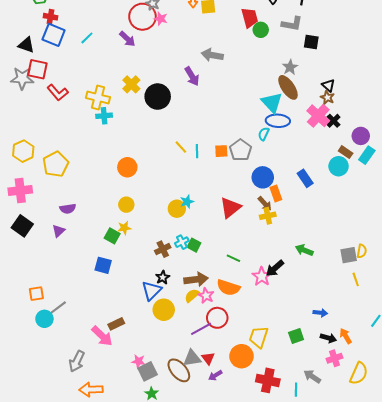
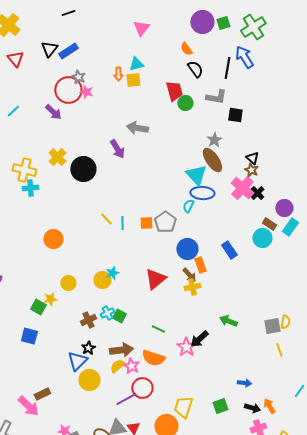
yellow circle: (126, 205) -> (68, 283), moved

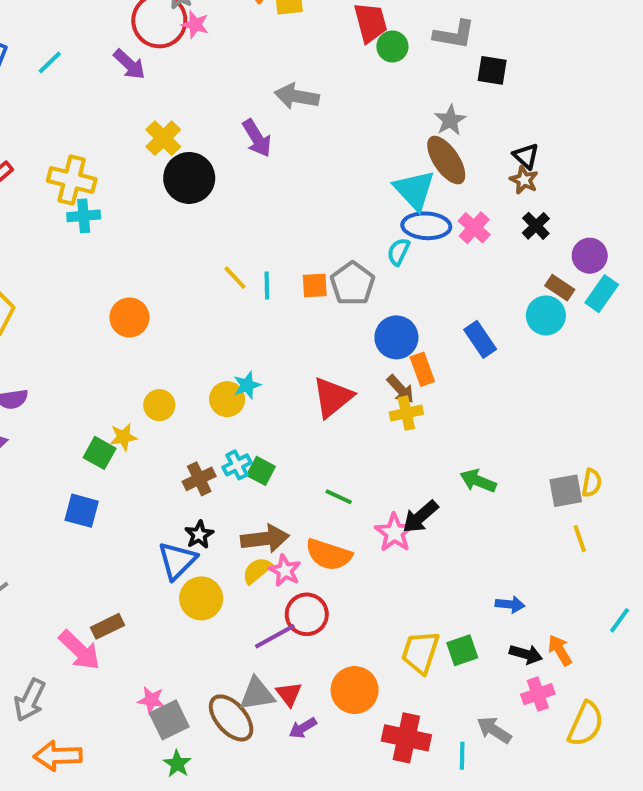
yellow cross: (57, 157) -> (163, 138), moved
pink cross: (242, 188) -> (474, 228), moved, size x0.7
yellow trapezoid: (183, 407) -> (420, 652), moved

